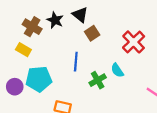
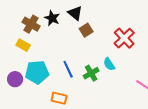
blue line: (76, 62) -> (68, 69), moved, turned -30

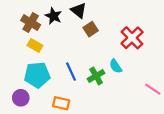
yellow rectangle: (23, 45) -> (35, 45), moved
purple circle: (15, 79) -> (21, 98), moved

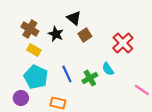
black star: (53, 16) -> (56, 34), moved
cyan pentagon: (37, 75) -> (36, 77), turned 30

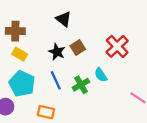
brown cross: (30, 29) -> (15, 31), turned -30
black star: (56, 34) -> (57, 52), moved
brown square: (85, 35) -> (78, 48), moved

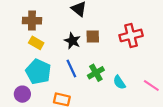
red cross: (117, 46) -> (131, 35), turned 30
brown square: (78, 48) -> (93, 37), turned 32
cyan semicircle: (101, 75) -> (119, 82), moved

